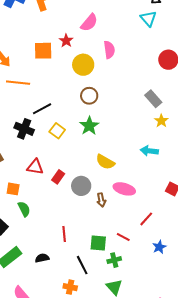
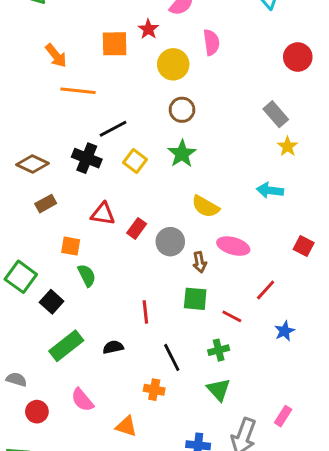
green square: (98, 243) -> (195, 299), moved

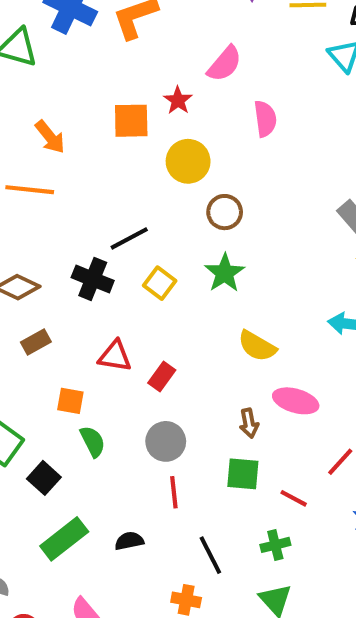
yellow circle: (173, 64) -> (188, 161), moved
orange line: (78, 91) -> (30, 190), moved
gray circle: (170, 242) -> (166, 441), moved

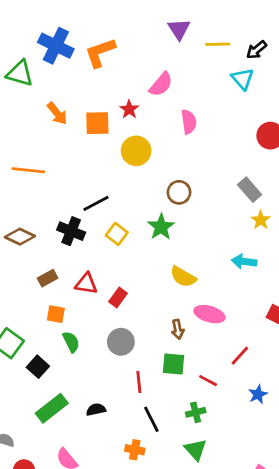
orange arrow: (50, 137) -> (57, 113), moved
brown circle: (225, 212) -> (179, 192), moved
brown rectangle: (36, 342) -> (48, 278), moved
red line: (174, 492) -> (139, 382), moved

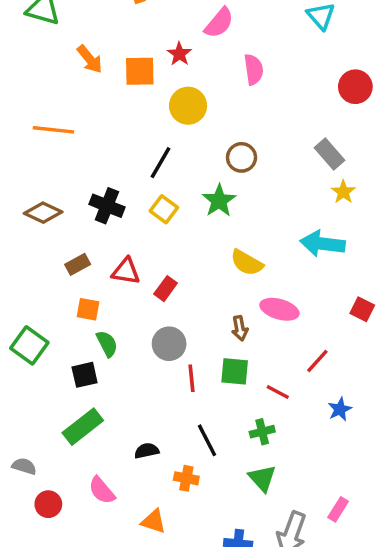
black line: (96, 203) -> (160, 163), moved, turned -32
cyan arrow: (244, 262) -> (323, 244), size x1.4
black square: (38, 367) -> (85, 375), moved, turned 35
red line: (139, 382) -> (191, 378), moved
black semicircle: (96, 410) -> (147, 451), moved

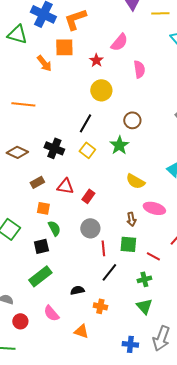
orange square: (140, 71) -> (64, 47), moved
black line: (207, 440) -> (109, 272), moved, turned 66

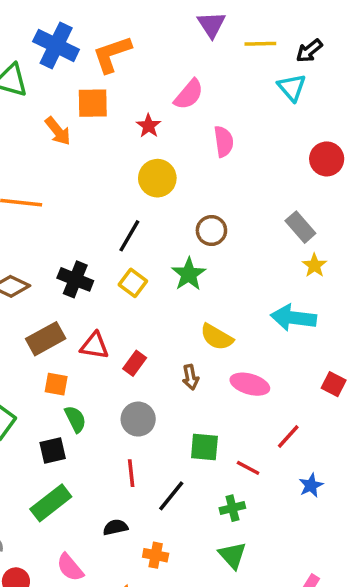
brown rectangle: (37, 182) -> (46, 339), size x1.5
brown arrow: (131, 219) -> (191, 377), moved
red line: (103, 248) -> (131, 473), moved

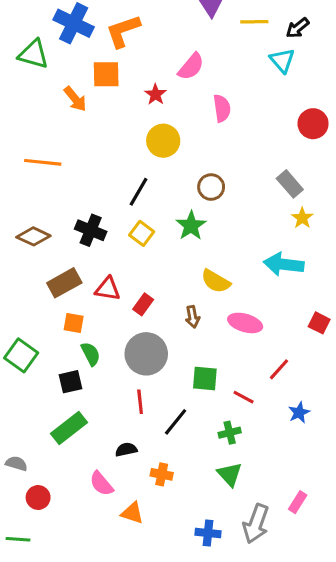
gray circle: (138, 419) -> (146, 354), size x1.4
pink semicircle: (70, 567) -> (101, 484), moved

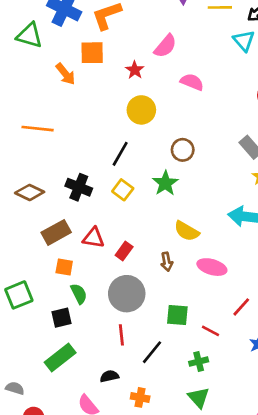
pink semicircle: (222, 108) -> (192, 82), turned -60
green square: (21, 355) -> (19, 295), turned 32

